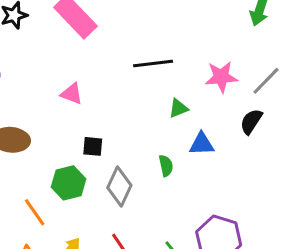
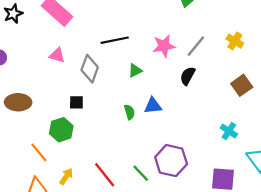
pink triangle: (72, 94) -> (57, 55), moved
blue triangle: (202, 144) -> (153, 106), moved
gray diamond: (119, 186) -> (90, 69), moved

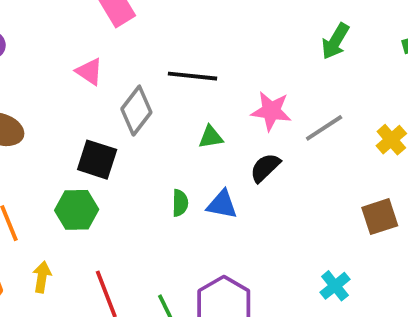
black semicircle: (188, 76) -> (265, 168), moved
black square: (76, 102) -> (97, 160), size x1.5
green hexagon: (61, 130) -> (77, 210), moved
yellow arrow: (66, 176) -> (42, 277), turned -42

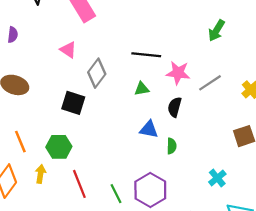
black line: (193, 76) -> (146, 55), moved
black semicircle: (265, 168) -> (175, 107), turned -30
green semicircle: (180, 203) -> (172, 146), moved
green hexagon: (77, 210) -> (59, 147), moved

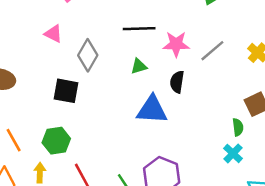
blue triangle: (149, 129) -> (152, 110), size x1.5
green semicircle: (172, 146) -> (238, 127), moved

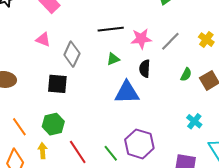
green semicircle: (238, 127) -> (186, 75), moved, turned 40

